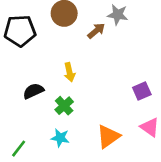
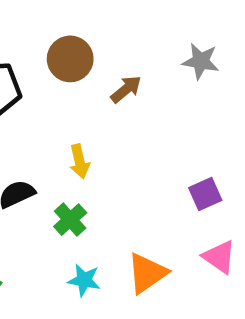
gray star: (118, 15) -> (201, 61), moved
cyan star: (60, 138) -> (84, 280), moved

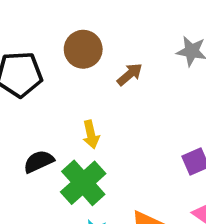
green cross: (70, 220) -> (83, 183), size x1.6

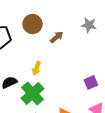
yellow arrow: (91, 134) -> (37, 68), turned 32

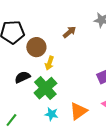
brown circle: (33, 24) -> (36, 47), moved

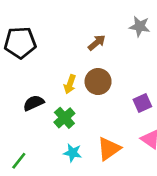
brown circle: (36, 47) -> (98, 82), moved
green cross: (45, 88) -> (64, 118), size x0.7

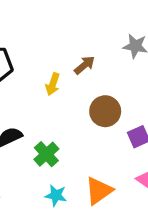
brown circle: (98, 82) -> (105, 111), moved
yellow arrow: (70, 84) -> (53, 84), moved

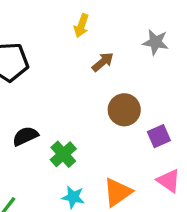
yellow arrow: (53, 84) -> (81, 26), moved

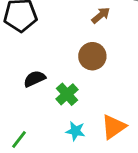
brown circle: (124, 110) -> (92, 56), moved

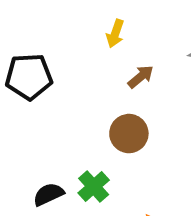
black semicircle: (35, 79) -> (48, 194), moved

